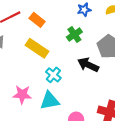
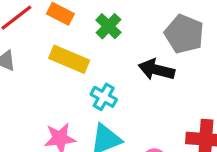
green cross: (74, 34) -> (108, 26), moved

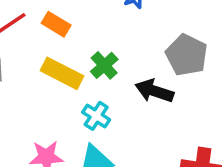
green cross: (108, 26) -> (104, 65), moved

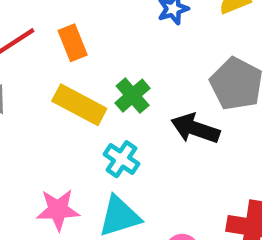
orange rectangle: (56, 24) -> (73, 43), turned 36

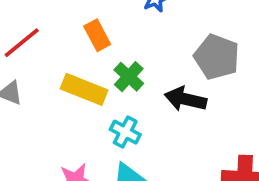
orange rectangle: (73, 43) -> (97, 35), moved

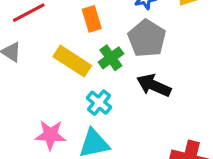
gray pentagon: (217, 57) -> (147, 38), moved

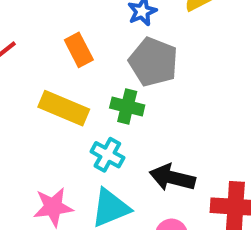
green cross: (111, 58) -> (127, 106), moved, turned -30
black arrow: (154, 85) -> (172, 178), moved

